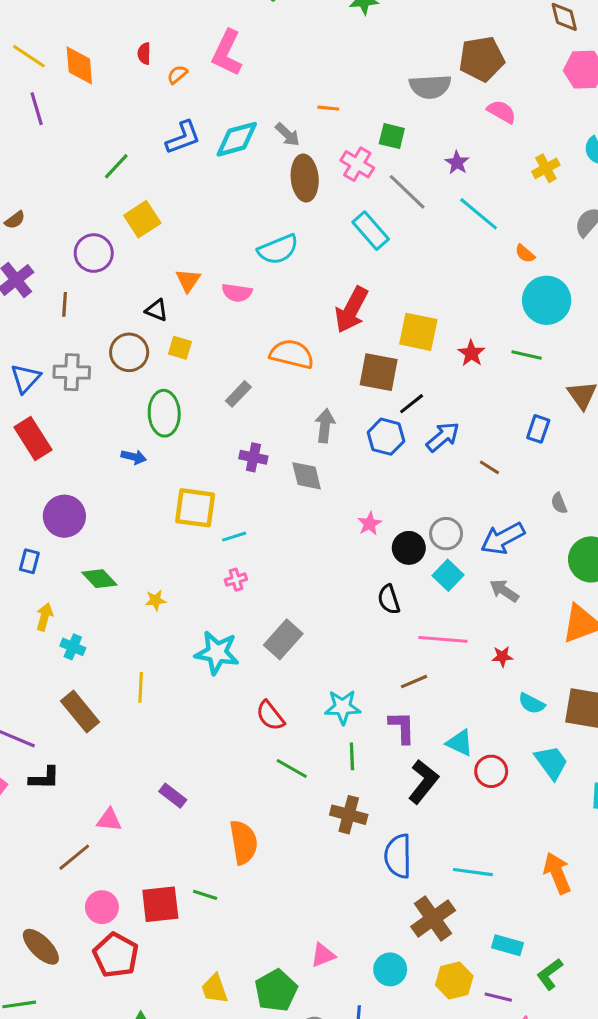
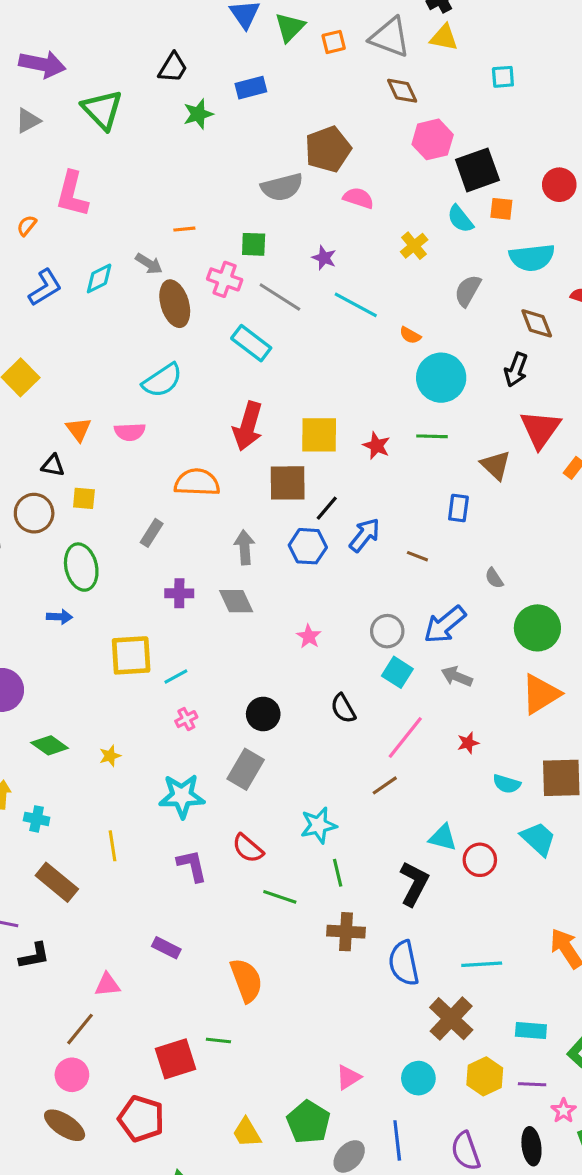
cyan diamond: (237, 139) -> (99, 278), size x0.7
black circle: (409, 548) -> (263, 714), moved
pink line: (443, 639) -> (405, 738), turned -45
purple L-shape: (402, 727) -> (192, 866), moved
pink circle: (102, 907) -> (72, 1075), moved

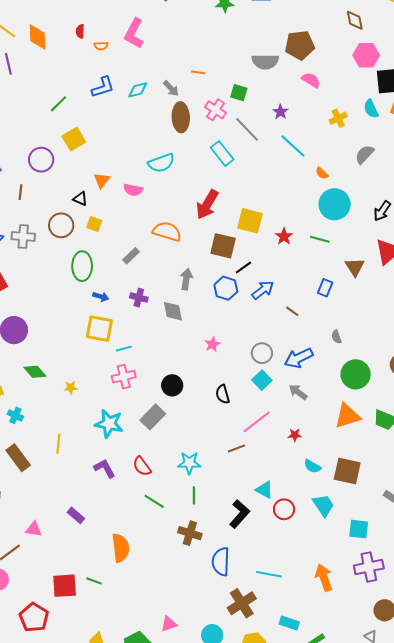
orange semicircle: (27, 226) -> (101, 46), turned -144
blue arrow: (59, 617) -> (101, 297), moved
pink cross: (186, 719) -> (124, 377), size x1.6
purple L-shape: (192, 866) -> (105, 468), turned -30

